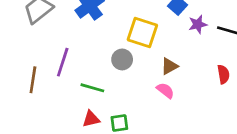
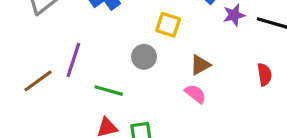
yellow square: (142, 32) -> (168, 25), size x0.7
brown line: (33, 80) -> (38, 81), turned 45

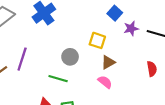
yellow square: (168, 25) -> (97, 40), moved
green line: (109, 91) -> (58, 79), moved

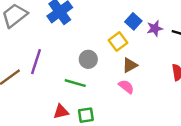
blue square: (115, 13) -> (133, 21), moved
yellow square: (97, 40) -> (118, 41), turned 35

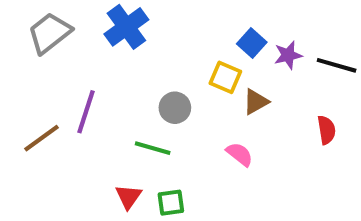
yellow square: (118, 41) -> (225, 77), turned -30
brown triangle: (130, 65) -> (256, 102), moved
red triangle: (61, 112) -> (128, 197), turned -42

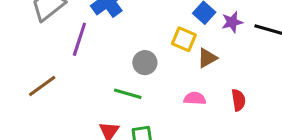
purple line: (86, 112) -> (79, 39), moved
red semicircle: (326, 130) -> (238, 100), moved
pink semicircle: (240, 154) -> (195, 98), turned -35

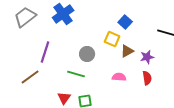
purple star: (232, 22) -> (147, 57), moved
purple line: (79, 39) -> (45, 52), moved
brown line: (42, 86) -> (30, 77), moved

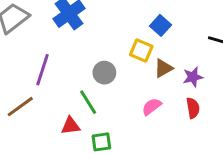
green line: (76, 74) -> (88, 102), turned 42
pink semicircle: (119, 77) -> (152, 107), turned -40
red triangle: (64, 98) -> (70, 126), moved, turned 48

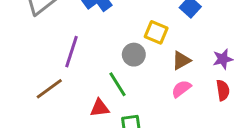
yellow square: (141, 50) -> (156, 32), moved
brown triangle: (163, 68) -> (181, 61), moved

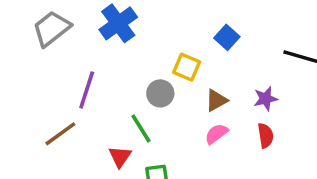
red triangle: (100, 108) -> (120, 157), turned -48

